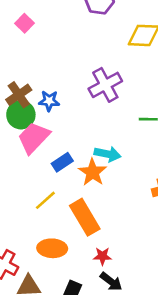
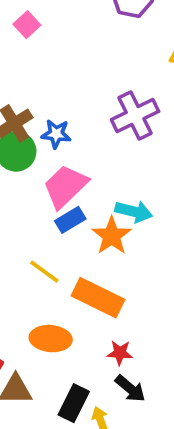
pink trapezoid: (34, 138) -> (65, 186), moved
yellow line: (45, 200) -> (44, 272), turned 75
orange rectangle: (85, 217) -> (98, 298), turned -36

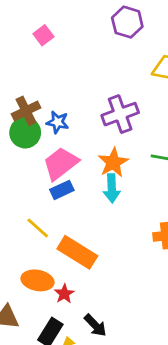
cyan arrow: (134, 211) -> (112, 188), turned 68
orange star: (112, 236) -> (113, 162), moved
red star: (120, 353) -> (64, 294), moved, turned 30

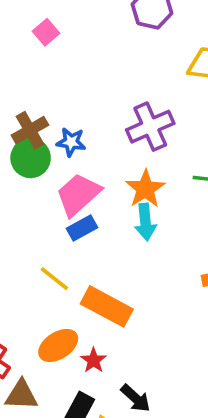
orange ellipse: (38, 280) -> (58, 345), turned -40

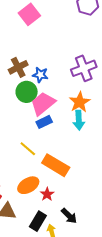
pink square: (46, 32) -> (29, 14), size x1.5
green circle: (31, 158) -> (27, 92), moved

